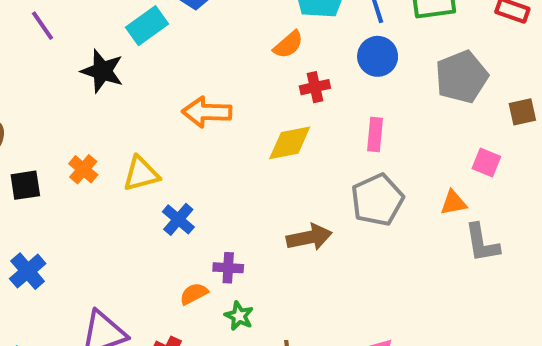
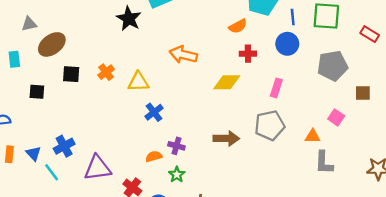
blue cross: (28, 271) -> (64, 146), moved

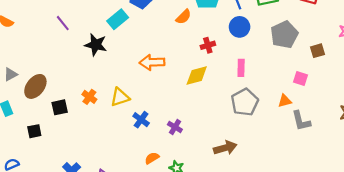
orange semicircle: (238, 26) -> (183, 17), moved
brown arrow: (226, 138) -> (225, 148), moved
purple cross: (176, 146) -> (175, 127), moved, turned 32

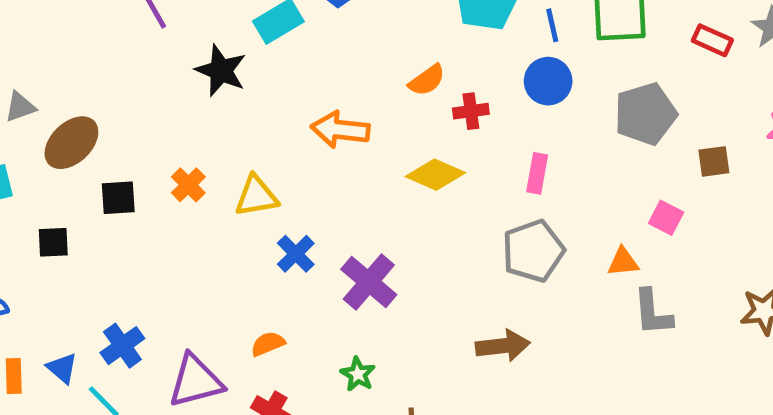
orange semicircle: (183, 17) -> (427, 80), moved
yellow diamond: (197, 75) -> (435, 175), turned 30
purple cross: (175, 127) -> (369, 282), size x1.6
brown arrow: (225, 148) -> (503, 346), moved
orange semicircle: (152, 158) -> (268, 344), moved

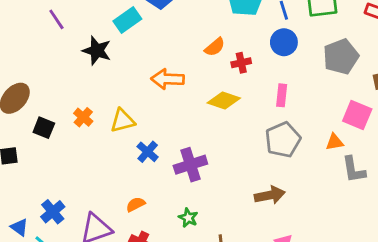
black square: (118, 198) -> (44, 128), turned 30
pink square: (666, 218) -> (357, 115), size x1.5
purple cross: (369, 282) -> (190, 165), turned 36

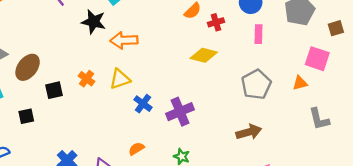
orange arrow: (168, 79) -> (124, 40), moved
pink rectangle: (282, 95) -> (258, 34), moved
black square: (44, 128) -> (54, 90), turned -30
gray L-shape: (354, 170) -> (319, 119), moved

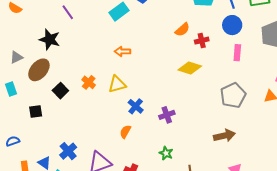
black star: (94, 22) -> (50, 39), moved
orange arrow: (124, 40) -> (122, 51), size x0.7
black square: (54, 90) -> (60, 91), turned -35
purple cross: (180, 112) -> (167, 115), size x0.7
orange semicircle: (136, 149) -> (125, 132), moved, turned -32

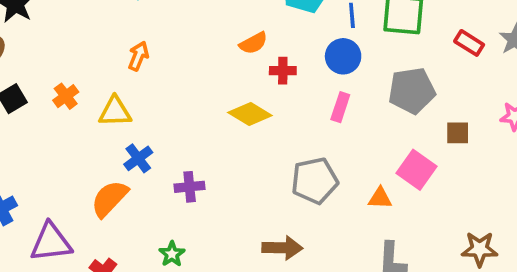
orange arrow: (122, 51) -> (138, 56), turned 98
orange semicircle: (125, 132) -> (109, 199), size x1.6

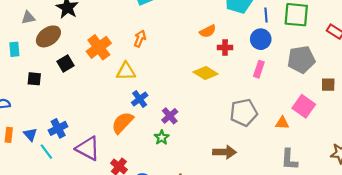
orange cross: (66, 96) -> (99, 47), moved, size x1.6
purple cross: (190, 187) -> (170, 116), turned -35
purple triangle: (51, 242) -> (88, 148), turned 35
green star: (172, 254) -> (162, 137), moved

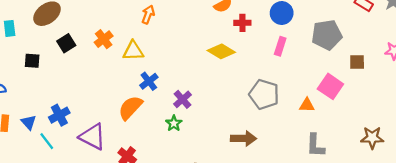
orange cross: (99, 47) -> (104, 39), moved, size x0.7
gray pentagon: (244, 113) -> (264, 94), turned 30

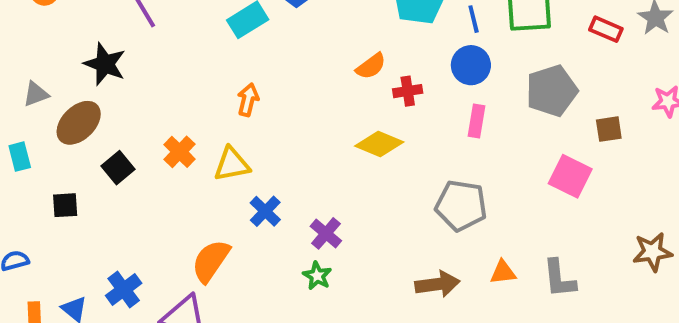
orange triangle: (307, 105) -> (503, 272), moved
orange semicircle: (130, 108) -> (211, 261), moved

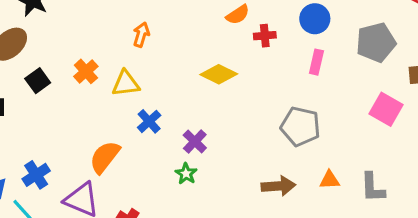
yellow diamond: (379, 144) -> (219, 74), moved

